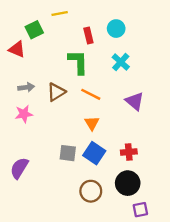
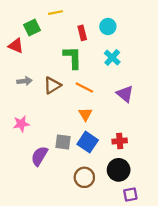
pink star: (24, 114) -> (21, 124), moved
purple semicircle: (19, 168) -> (39, 156), moved

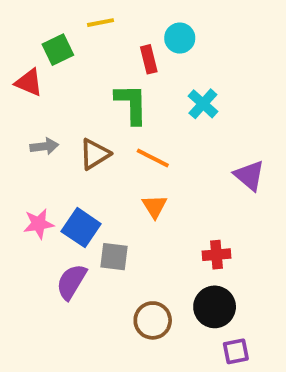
cyan circle: (108, 27) -> (180, 38), moved
purple triangle: (125, 94) -> (249, 175), moved
blue square: (88, 142) -> (81, 228), moved

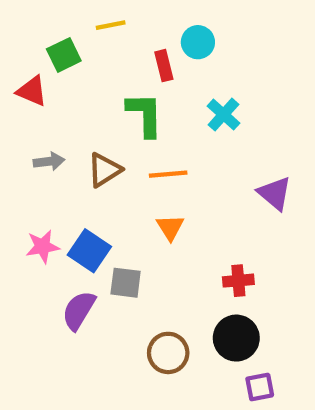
orange line: (153, 158) -> (168, 174), turned -32

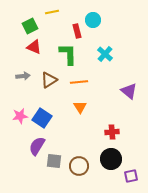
red triangle: (32, 91) -> (34, 47), moved
gray square: (126, 283) -> (54, 161), moved
purple square: (260, 387) -> (131, 176), moved

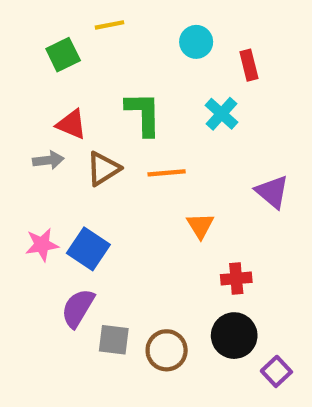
red rectangle: (77, 31) -> (249, 65), moved
red triangle: (34, 47) -> (71, 124), moved
orange triangle: (80, 107) -> (200, 226), moved
purple square: (131, 176) -> (276, 371), turned -32

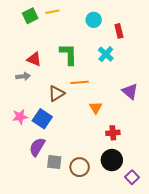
green square: (63, 55) -> (30, 16), moved
brown triangle: (103, 169) -> (56, 93), moved

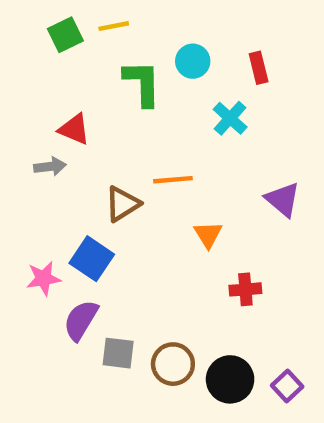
cyan circle: (94, 20) -> (193, 61), moved
green L-shape: (68, 54) -> (142, 83), moved
pink star: (20, 117) -> (43, 278), moved
black circle: (112, 160) -> (230, 379), moved

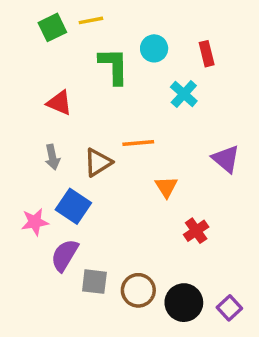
gray arrow: (50, 167) -> (52, 157), moved, turned 85
red cross: (245, 289) -> (196, 231), turned -30

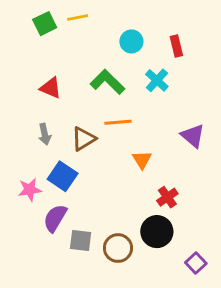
green L-shape: (114, 66) -> (108, 82), moved, turned -44
black circle: (184, 303) -> (157, 232), moved

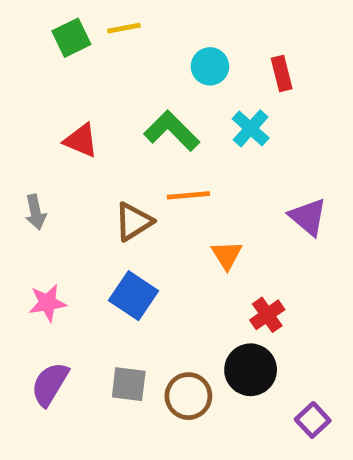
gray arrow: (45, 134) -> (36, 212), moved
blue square: (63, 176) -> (133, 296), moved
purple semicircle: (55, 218) -> (50, 384), moved

